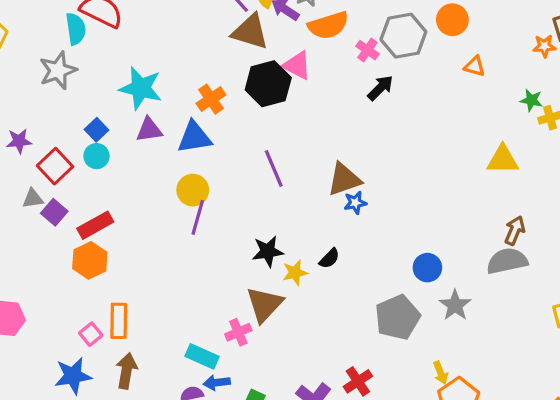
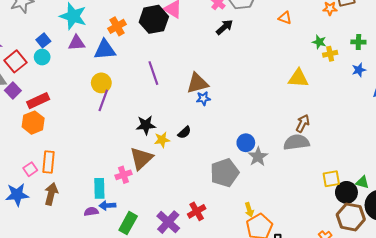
gray star: (455, 305) -> (258, 157), moved
cyan rectangle: (202, 356) -> (99, 188), turned 60

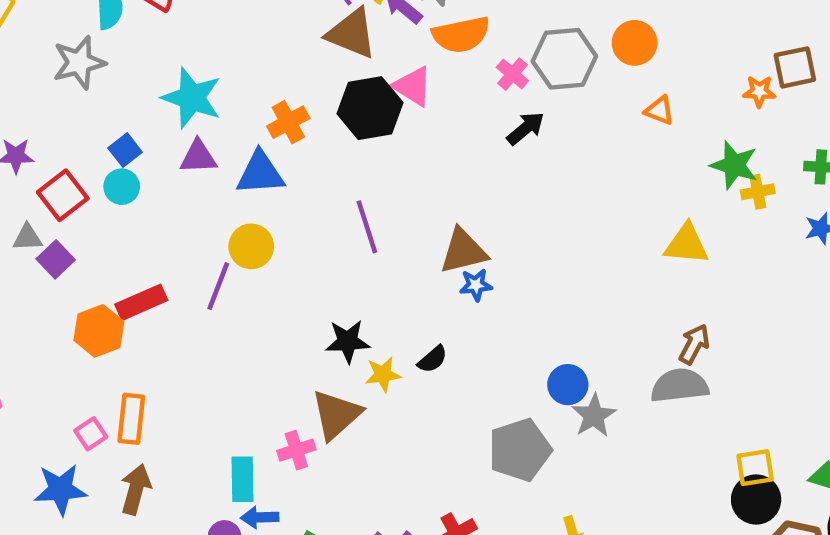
green star: (319, 42) -> (734, 165), size x1.5
purple line: (103, 100) -> (218, 286), moved
red rectangle: (38, 101) -> (141, 302), moved
black circle: (346, 192) -> (756, 499), moved

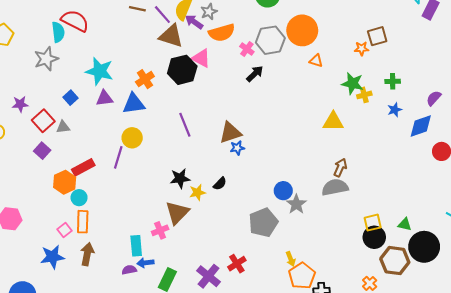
orange circle: (635, 43) -> (302, 30), size x1.5
cyan circle: (122, 187) -> (79, 198), moved
gray triangle: (28, 237) -> (63, 127), moved

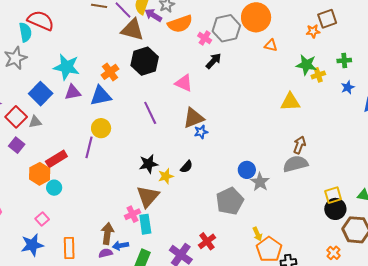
pink triangle: (201, 58) -> (184, 83), moved
blue square: (70, 98) -> (41, 94), size x1.6
orange rectangle: (83, 222) -> (69, 248), moved
cyan rectangle: (136, 246) -> (145, 224), moved
brown arrow: (87, 254) -> (107, 234), moved

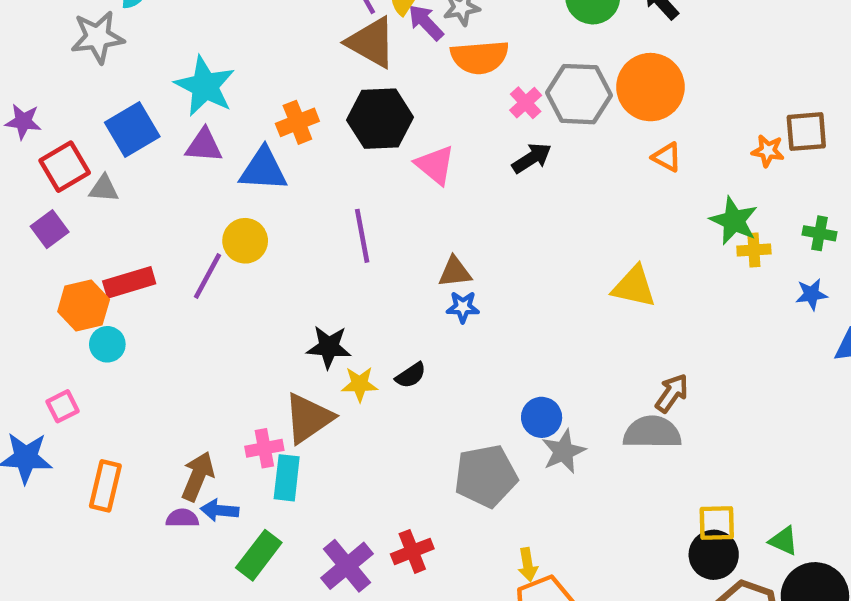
pink triangle: (184, 83) -> (435, 165), moved
yellow triangle: (290, 102) -> (634, 287), moved
brown triangle: (194, 118) -> (455, 272), size x0.7

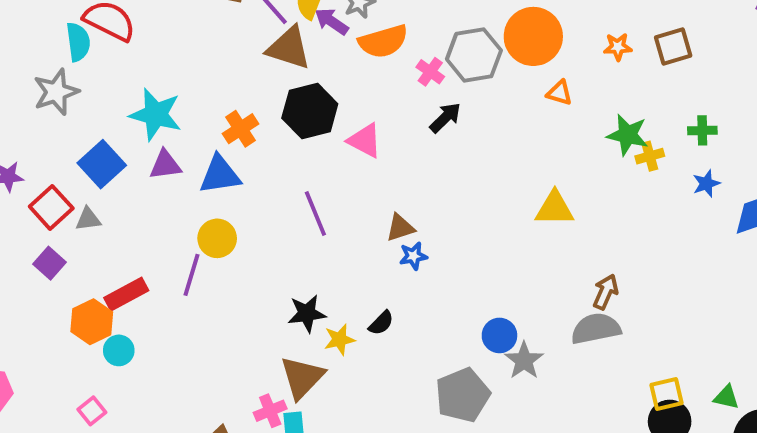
orange star: (768, 151) -> (618, 47), moved

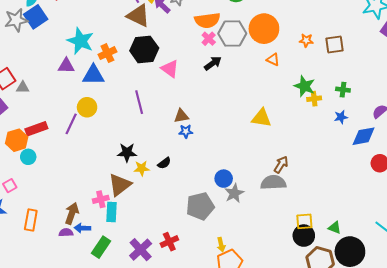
orange semicircle: (383, 41) -> (207, 20), moved
cyan star: (156, 114) -> (80, 41), moved
blue square: (102, 164) -> (36, 17), moved

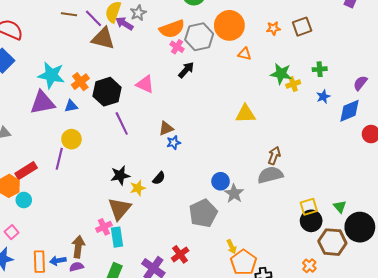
black hexagon: (144, 49) -> (107, 92), moved
purple triangle: (66, 66) -> (43, 103), size x1.5
blue triangle: (93, 75) -> (71, 106), size x0.6
blue arrow: (82, 228) -> (58, 261), moved
green triangle: (335, 228) -> (340, 207), turned 40

